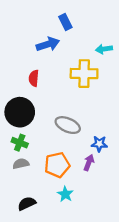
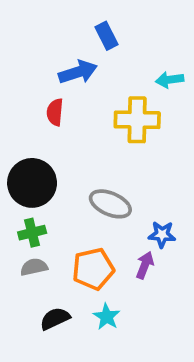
red semicircle: (34, 78) -> (55, 112), moved
green cross: (20, 143) -> (32, 233), turned -35
black semicircle: (27, 203) -> (55, 319), moved

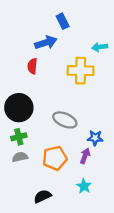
cyan star: (107, 317) -> (84, 186), moved
black semicircle: (55, 319) -> (42, 196), moved

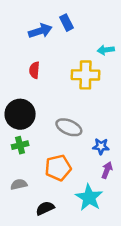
blue arrow: (46, 43) -> (40, 31), moved
purple arrow: (85, 156) -> (107, 170), moved
gray semicircle: (20, 157) -> (19, 184), moved
cyan star: (84, 186) -> (89, 198), size x1.6

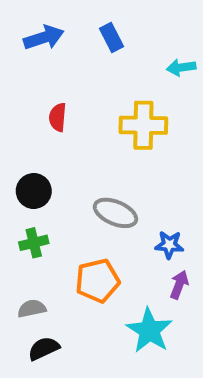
blue arrow: (40, 31) -> (44, 38), moved
cyan arrow: (106, 50) -> (181, 67), moved
black circle: (20, 114) -> (34, 191), size x0.7
black semicircle: (45, 208) -> (44, 348), moved

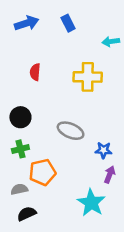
orange pentagon: (98, 281) -> (42, 172), moved

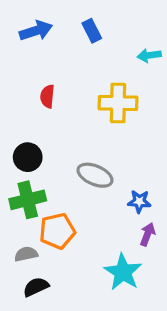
green cross: (20, 149) -> (28, 200), size x1.5

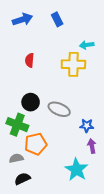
cyan arrow: (149, 55) -> (87, 45), moved
black circle: (28, 157) -> (31, 102), moved
green cross: (28, 200) -> (17, 125), turned 35
purple arrow: (148, 234) -> (92, 146), turned -32

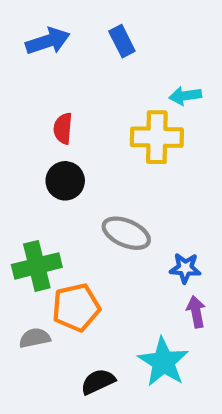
black circle: (31, 102) -> (65, 181), moved
green cross: (17, 125) -> (37, 266), turned -35
black semicircle: (22, 179) -> (98, 382), moved

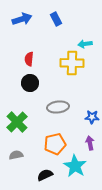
gray ellipse: (126, 233) -> (58, 107), turned -30
green cross: (37, 266) -> (17, 122), turned -30
blue star: (185, 268) -> (92, 117), moved
orange pentagon: (76, 307) -> (55, 144), moved

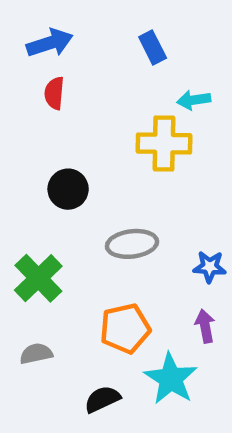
blue rectangle: (56, 19) -> (153, 47), moved
red semicircle: (29, 59) -> (54, 93), moved

